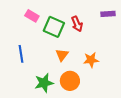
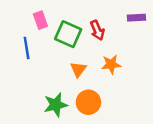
pink rectangle: (32, 16) -> (40, 20), turned 40
blue line: (21, 54) -> (27, 48), moved
orange star: (91, 60) -> (111, 64), moved

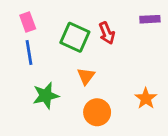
pink rectangle: (40, 20) -> (28, 22), moved
orange star: (111, 64) -> (146, 98), moved, turned -30
green star: (56, 105) -> (46, 96), moved

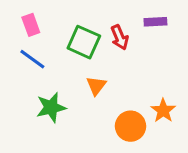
purple rectangle: (150, 19) -> (155, 22), moved
blue line: (29, 53) -> (32, 59), turned -45
orange circle: (97, 112) -> (131, 126), moved

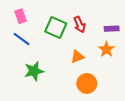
purple rectangle: (155, 22) -> (112, 29), moved
orange triangle: (96, 86) -> (77, 57), moved, turned 32
orange star: (163, 111) -> (106, 49), moved

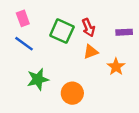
orange star: (106, 49) -> (116, 67), moved
orange triangle: (77, 57) -> (91, 52), moved
orange circle: (87, 83) -> (72, 93), moved

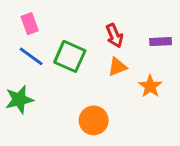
green square: (62, 31) -> (70, 56), moved
green star: (38, 79) -> (19, 100), moved

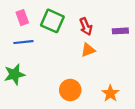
blue line: (31, 56) -> (23, 42), turned -42
green square: (70, 56) -> (52, 21), moved
orange star: (150, 86) -> (110, 93), moved

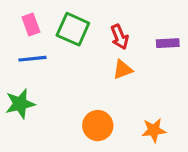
orange star: (110, 93) -> (154, 130), turned 30

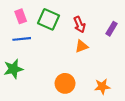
purple rectangle: (168, 43) -> (111, 29), turned -56

